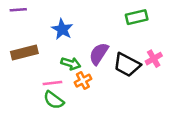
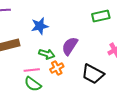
blue star: (62, 29) -> (40, 26), turned 30
black trapezoid: (127, 65) -> (93, 74), moved

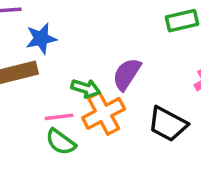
blue star: (40, 26) -> (41, 38), moved
orange cross: (57, 68) -> (104, 113), size x1.6

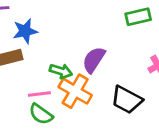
orange cross: (104, 113) -> (75, 91), turned -32

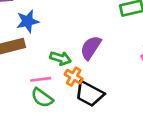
orange cross: (75, 91) -> (74, 77), size x0.6
black trapezoid: (127, 100) -> (89, 94), moved

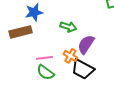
purple semicircle: (91, 48) -> (86, 44), moved
green arrow: (60, 58) -> (68, 27), moved

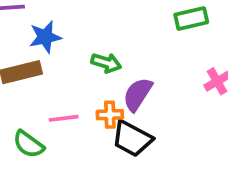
orange cross: (70, 56) -> (110, 115), turned -32
green semicircle: (45, 72) -> (28, 144), moved

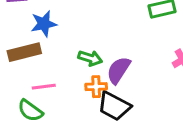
green arrow: (106, 63) -> (90, 58), moved
pink line: (64, 118) -> (44, 87), moved

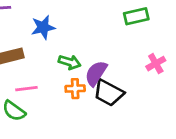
blue star: (44, 24) -> (43, 27), moved
black trapezoid: (114, 106) -> (108, 93), moved

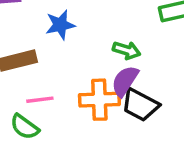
green arrow: (70, 62) -> (127, 50), moved
orange cross: (75, 89) -> (99, 100), size x1.6

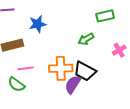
green arrow: (127, 50) -> (86, 39), moved, turned 133
purple semicircle: (125, 81) -> (73, 84), moved

